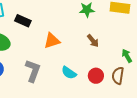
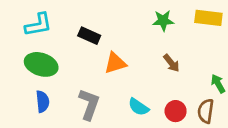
black rectangle: (23, 21) -> (89, 36), moved

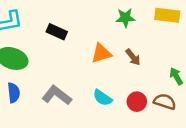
orange triangle: (115, 63) -> (101, 53), moved
gray L-shape: (89, 104) -> (57, 95), turned -72
brown semicircle: (206, 111) -> (165, 102), turned 100

